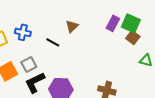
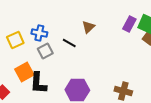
gray square: (29, 64) -> (45, 51), moved
black L-shape: (35, 82) -> (38, 83), moved, turned -60

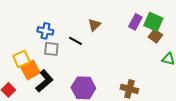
yellow square: (15, 40) -> (21, 59), moved
gray square: (45, 51) -> (51, 49), turned 35
black L-shape: (38, 83) -> (44, 81), turned -135

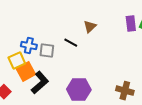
purple rectangle: (135, 22) -> (131, 24), turned -35
blue cross: (45, 31) -> (29, 46), moved

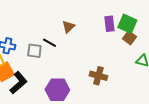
gray square: (47, 51) -> (34, 51), moved
brown cross: (125, 91) -> (98, 76), moved

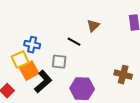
gray square: (34, 51) -> (59, 62), moved

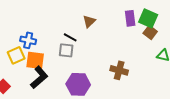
gray square: (59, 62) -> (66, 50), moved
orange square: (29, 71) -> (35, 60), moved, turned 36

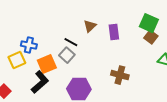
purple rectangle: (130, 18) -> (114, 32), moved
gray square: (66, 50) -> (67, 55), turned 35
orange square: (35, 60) -> (47, 64), moved, turned -30

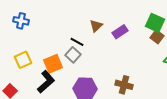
purple rectangle: (114, 32) -> (120, 32), turned 63
blue cross: (29, 45) -> (21, 21), moved
brown cross: (120, 75) -> (124, 85), moved

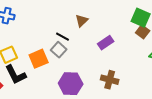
purple rectangle: (120, 32) -> (106, 43), moved
black L-shape: (46, 82) -> (16, 75), moved, turned 105

